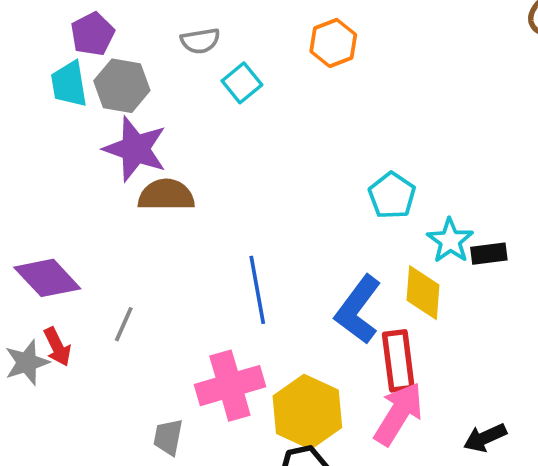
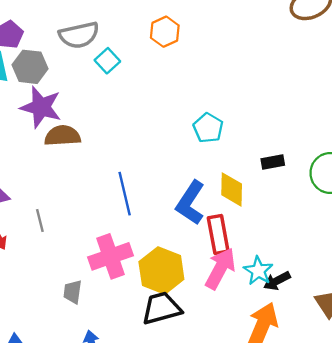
gray semicircle: (200, 41) -> (79, 35), size x1.6
cyan star: (450, 241) -> (258, 271), moved
gray line: (124, 324) -> (40, 221), turned -35

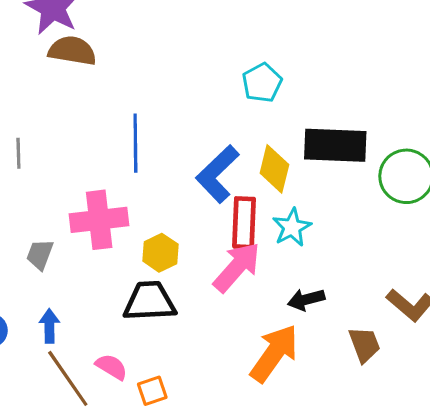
black rectangle: (273, 162) -> (335, 145), size x2.0
yellow hexagon: (161, 270) -> (160, 253), size x0.6
cyan star: (258, 271) -> (292, 227), moved

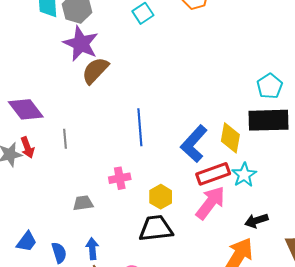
brown semicircle: (72, 51) -> (95, 71), turned -52
cyan pentagon: (262, 83) -> (270, 86), moved
pink cross: (99, 220) -> (120, 178), size x0.6
red rectangle: (244, 223) -> (213, 174), turned 72
gray trapezoid: (40, 254) -> (83, 203), turned 65

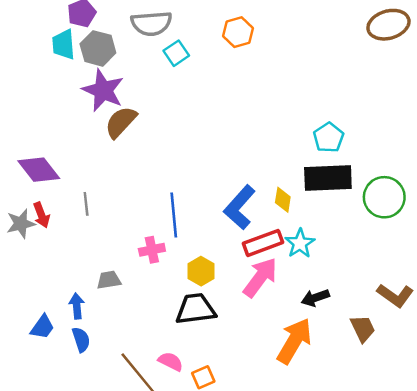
blue line: (140, 127) -> (174, 215), moved
yellow diamond: (230, 138) -> (283, 200), size x0.7
blue arrow: (92, 249) -> (77, 306), moved

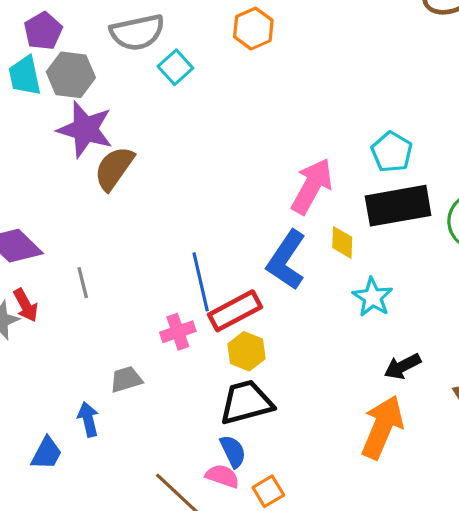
red rectangle: (263, 243) -> (235, 311), moved
pink arrow: (260, 277) -> (312, 186), moved
blue semicircle: (81, 340) -> (233, 451), moved

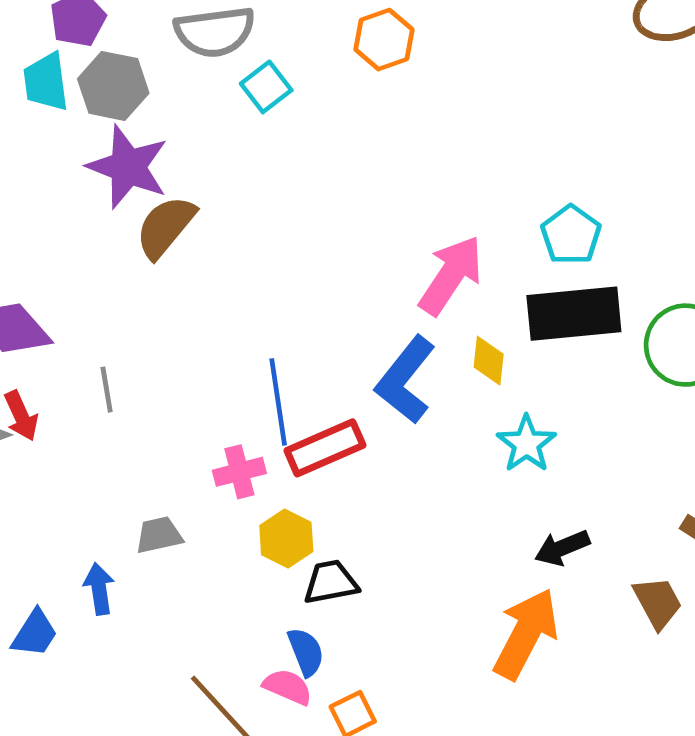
yellow hexagon: (247, 351) -> (286, 539), moved
black trapezoid: (246, 402) -> (331, 582), size x0.7

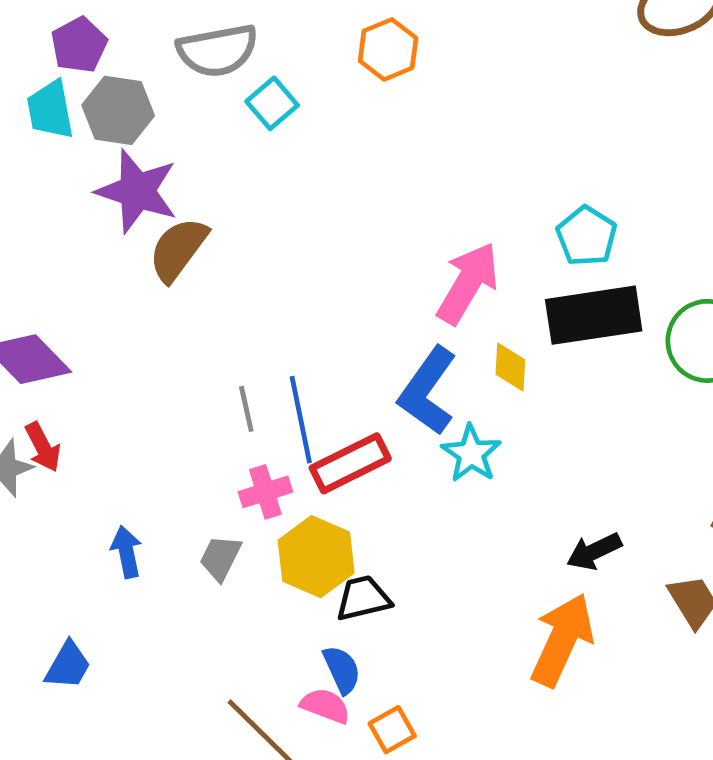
gray line: (107, 390) -> (246, 409), moved
cyan star: (526, 444) -> (471, 454), moved
gray trapezoid: (159, 535) -> (220, 558), moved, turned -48
yellow hexagon: (286, 539) -> (316, 557), size x1.4
blue arrow: (99, 589) -> (126, 552), moved

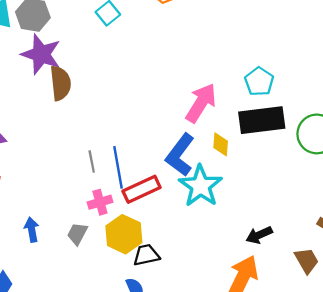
brown semicircle: (178, 249) -> (60, 83), turned 136
cyan star: (471, 454) -> (201, 186), size x1.5

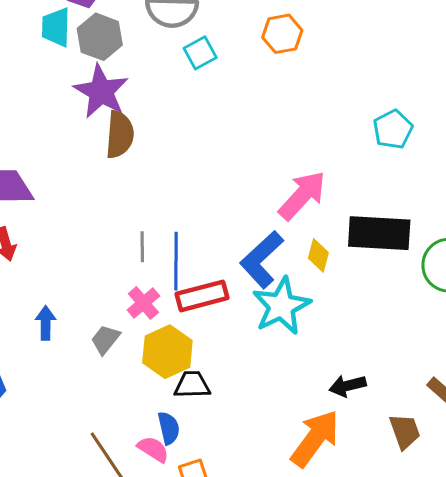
cyan pentagon: (259, 82) -> (393, 129), moved
pink cross: (100, 202) -> (143, 303), turned -35

